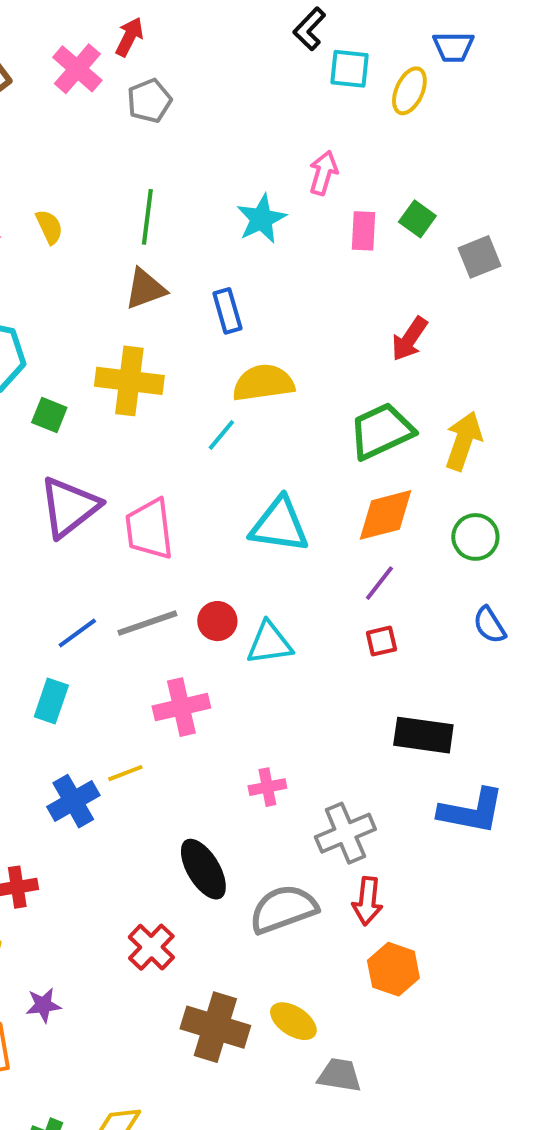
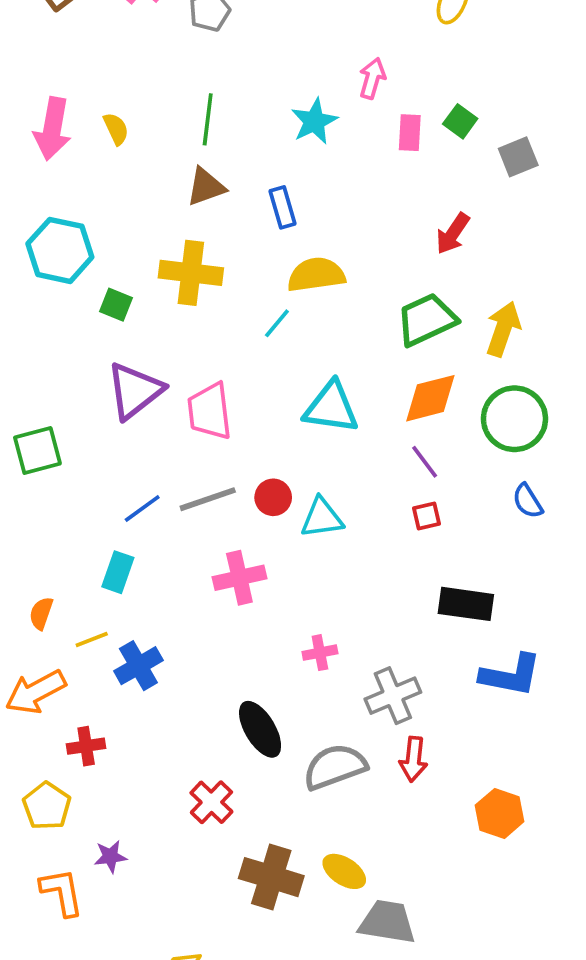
green circle: (475, 537) -> (514, 419), size x1.5
purple line: (379, 583) -> (425, 462), turned -75
yellow line: (125, 773) -> (92, 639), moved
orange hexagon: (393, 969) -> (500, 813), moved
gray trapezoid: (339, 1075) -> (387, 922), size x1.4

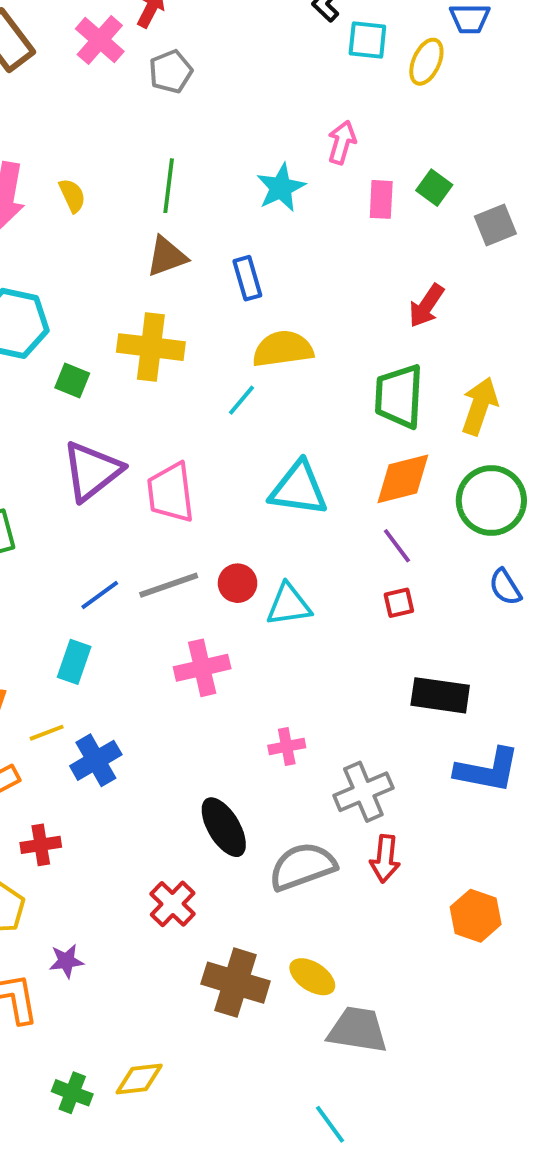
green trapezoid: (427, 320) -> (399, 396), turned -62

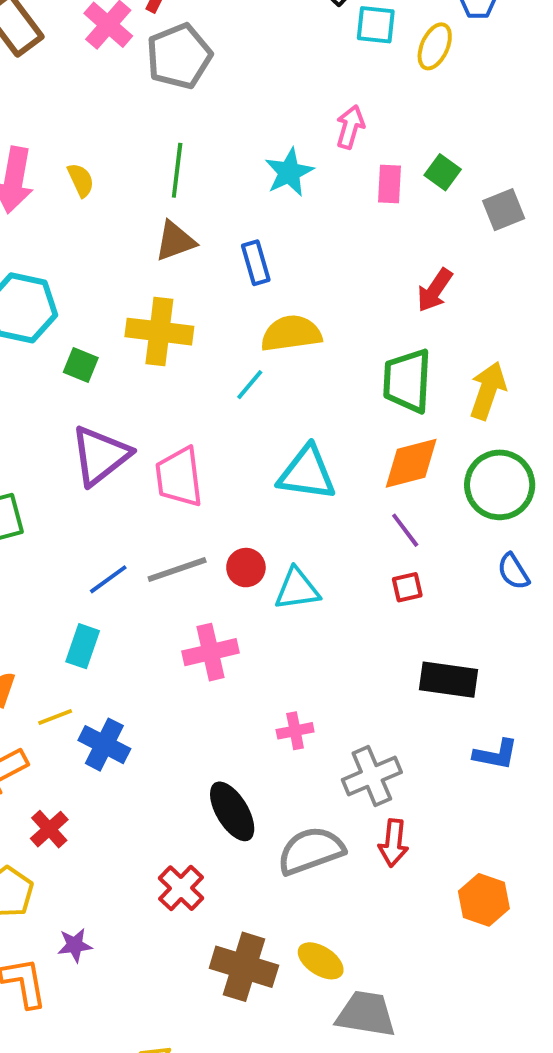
gray pentagon: (171, 72) -> (179, 56), size x1.5
blue cross: (96, 760) -> (104, 745), turned -33
blue L-shape: (487, 770) -> (496, 754), size x0.7
red cross: (41, 845) -> (49, 829), turned -33

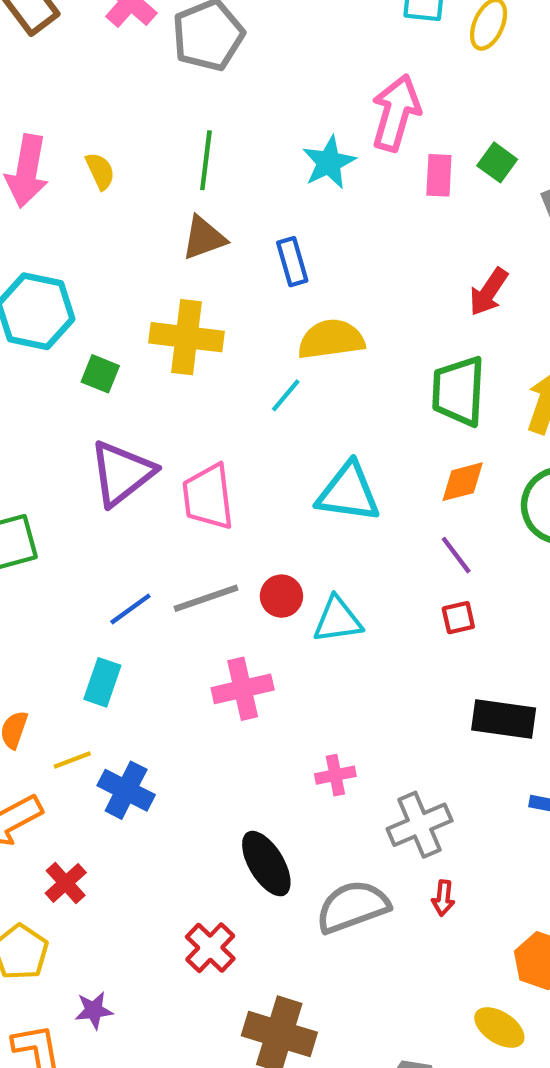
pink arrow: (350, 127) -> (396, 113), size x1.6
orange diamond: (411, 463) -> (463, 482), size x0.7
red arrow: (393, 843) -> (443, 898), size x0.7
yellow ellipse: (321, 961) -> (499, 1028), moved

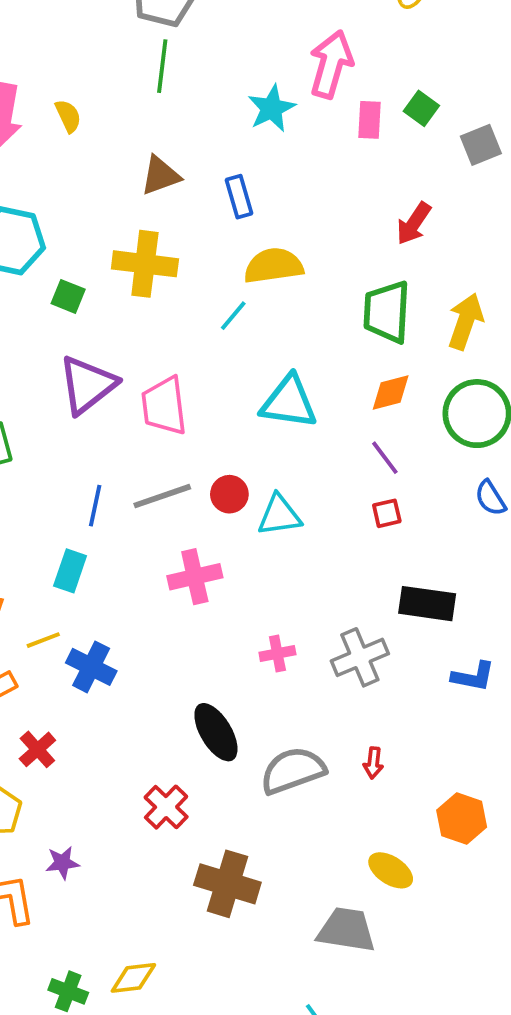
green line: (206, 160) -> (162, 66), moved
blue line: (130, 609) -> (95, 506), turned -42
gray cross: (420, 825) -> (360, 657), moved
yellow ellipse: (499, 1028) -> (391, 870), moved

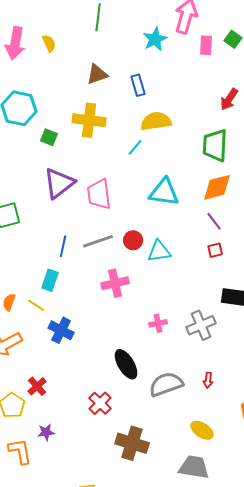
orange diamond: (391, 392) -> (217, 187), size x1.4
yellow line: (43, 640) -> (36, 305), moved, turned 54
red cross: (37, 749) -> (37, 386), moved
yellow ellipse: (391, 870) -> (202, 430), moved

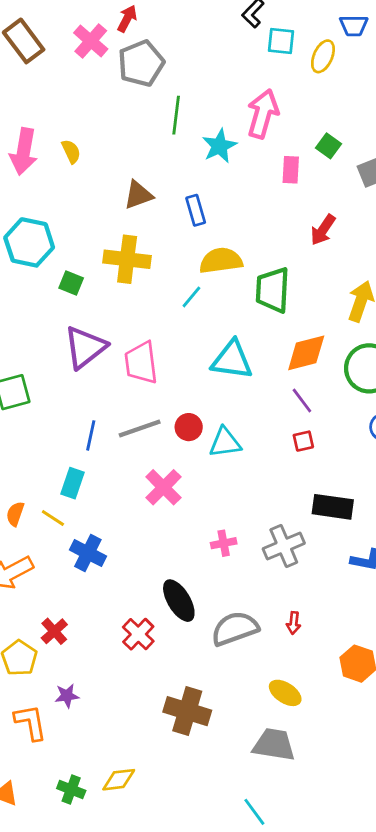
green line: (98, 17) -> (176, 115), moved
pink rectangle: (206, 45) -> (291, 170), moved
green trapezoid: (215, 145) -> (273, 290), moved
pink cross: (115, 283) -> (163, 487), turned -32
red cross: (100, 403) -> (138, 634), moved

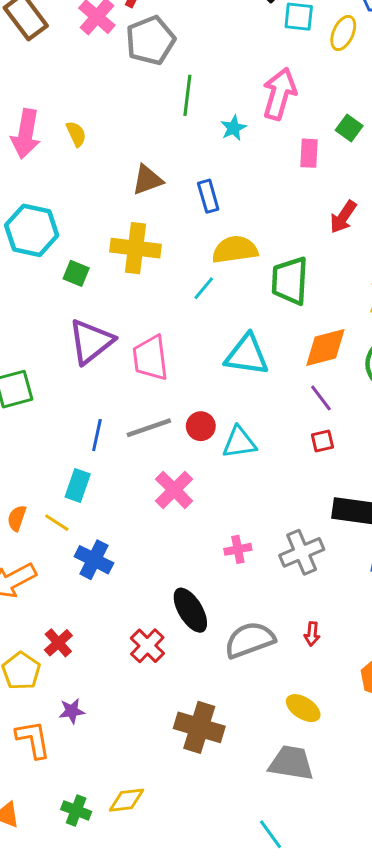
cyan star: (219, 146) -> (233, 128), size x0.7

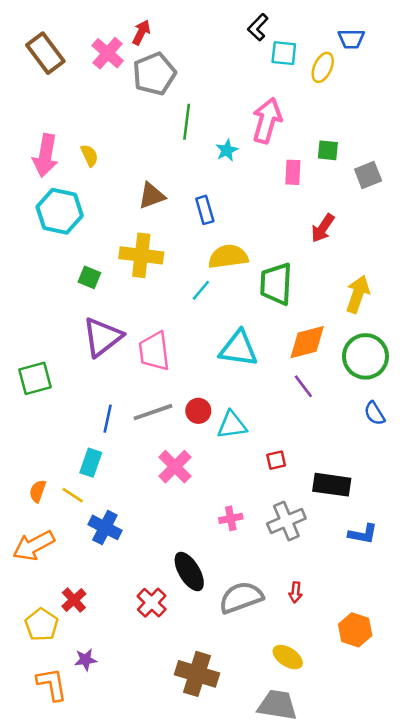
green square: (349, 128) -> (328, 150), turned -30
cyan hexagon: (32, 230) -> (60, 211), moved
red square: (322, 441) -> (276, 460), moved

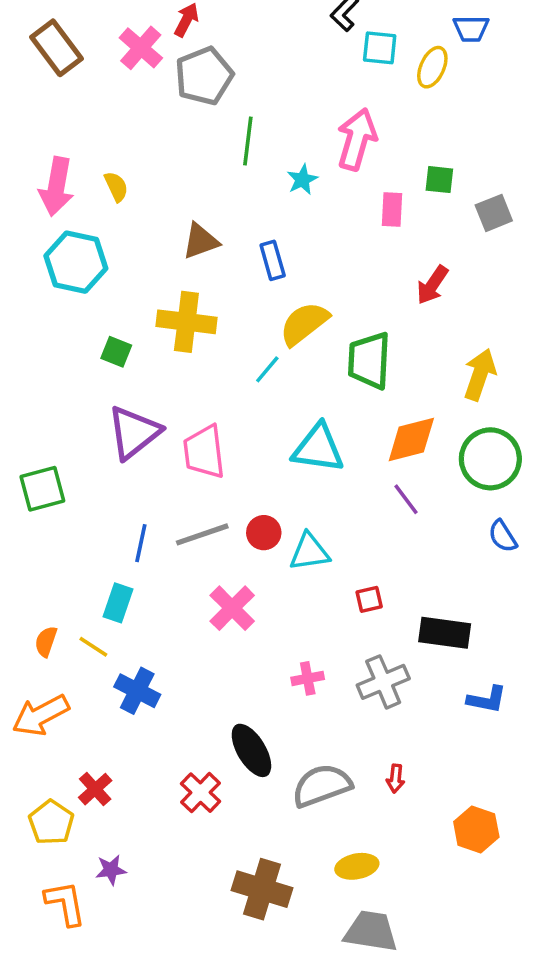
yellow semicircle: (228, 257) -> (304, 324), turned -30
yellow ellipse: (288, 657) -> (357, 866), moved, turned -44

